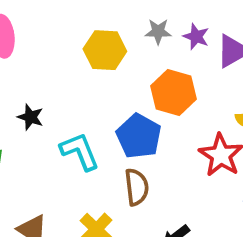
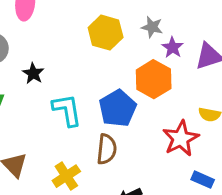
purple star: (196, 37) -> (173, 48), moved

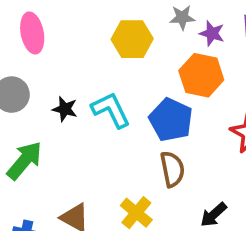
cyan L-shape: (67, 110) -> (111, 110), moved

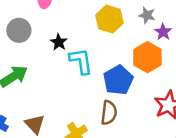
black star: (65, 109) -> (59, 42), moved

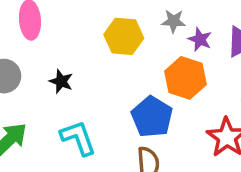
cyan L-shape: (81, 61) -> (78, 138), moved

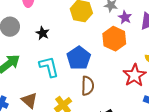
blue pentagon: (152, 117) -> (79, 58), moved

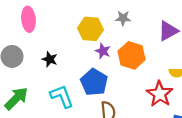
purple star: (125, 17) -> (103, 51), moved

